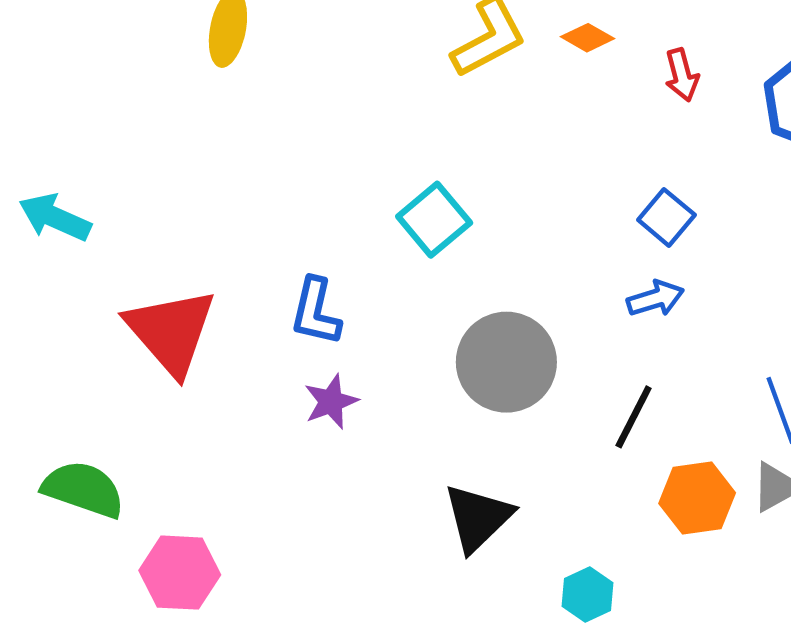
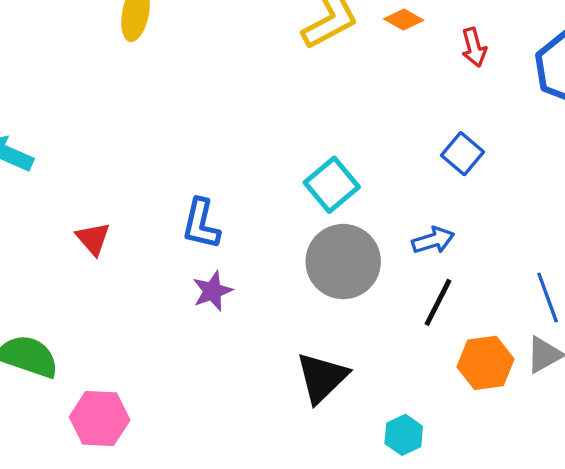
cyan square: (434, 220) -> (332, 185), moved
blue arrow: (655, 299) -> (433, 240), moved
red triangle: (171, 331) -> (93, 239), size x0.5

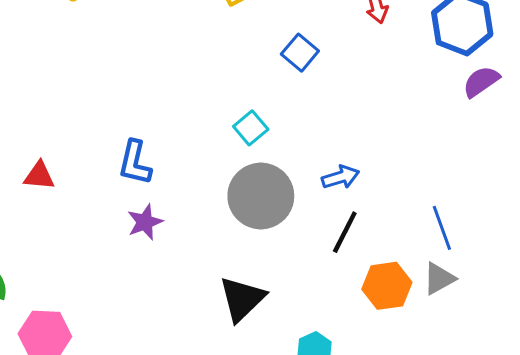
blue square: (463, 154) -> (300, 53), moved
cyan square: (332, 185) -> (251, 128), size x0.7
red triangle: (93, 239) -> (39, 176), turned -44

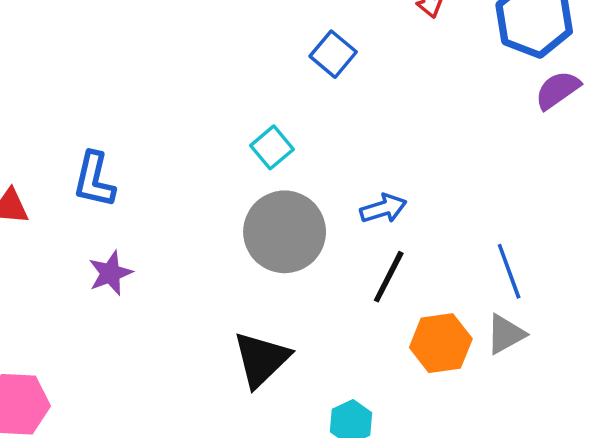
blue L-shape: (135, 163) -> (94, 180), moved
purple star: (145, 222) -> (110, 273), moved

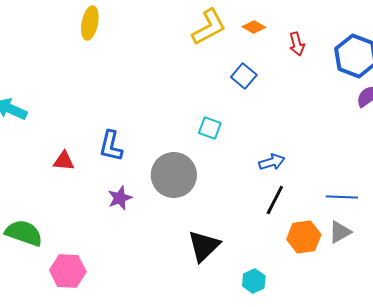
cyan square: (272, 147) -> (210, 128), turned -30
gray circle: (285, 232) -> (174, 175), moved
blue line: (509, 271) -> (342, 197), turned -68

